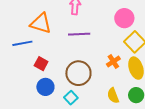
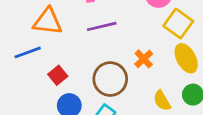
orange cross: (113, 61) -> (144, 59), moved
red square: (41, 64) -> (58, 75), turned 32

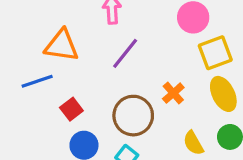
yellow square: (178, 24) -> (215, 53), turned 32
purple line: (102, 26) -> (125, 53), turned -40

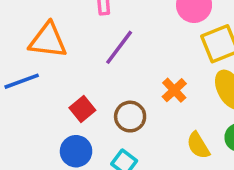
red square: (71, 109) -> (82, 109), moved
brown circle: (133, 116) -> (130, 117), size x0.7

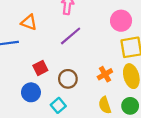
orange triangle: (48, 40) -> (29, 22), size x0.7
orange cross: (174, 90) -> (105, 74), moved

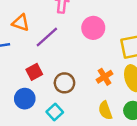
pink circle: (121, 21) -> (93, 28), moved
purple line: (71, 36) -> (47, 37), moved

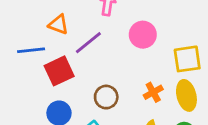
red square: (34, 72) -> (59, 71), moved, size x1.5

